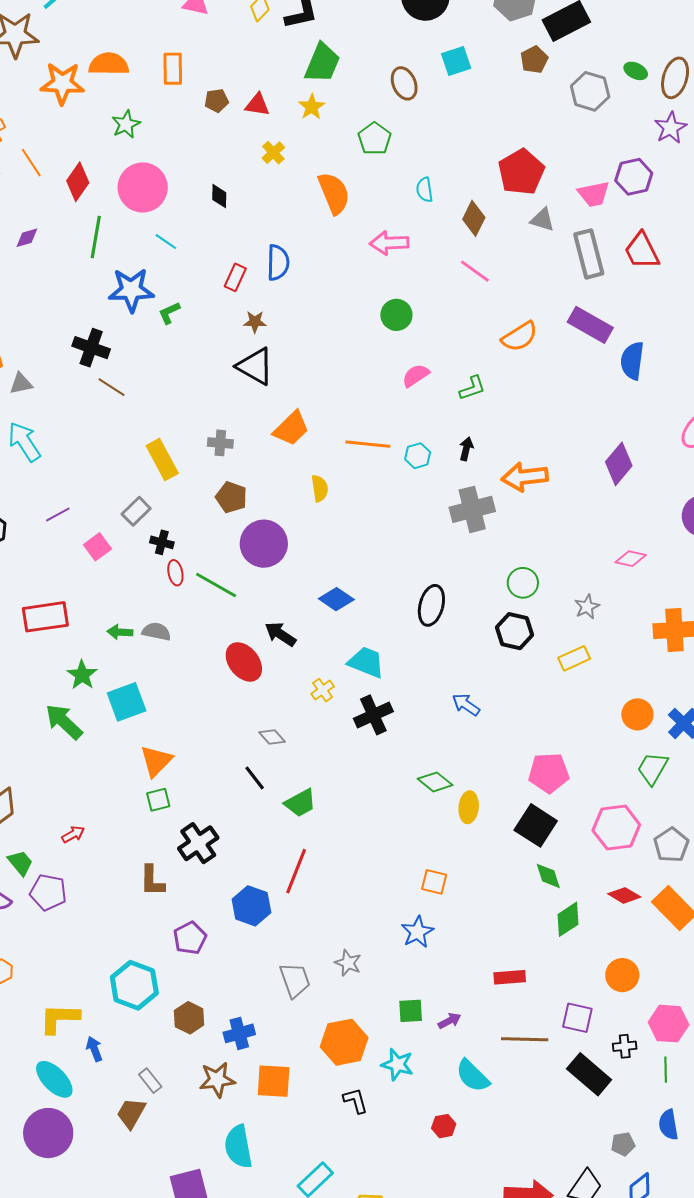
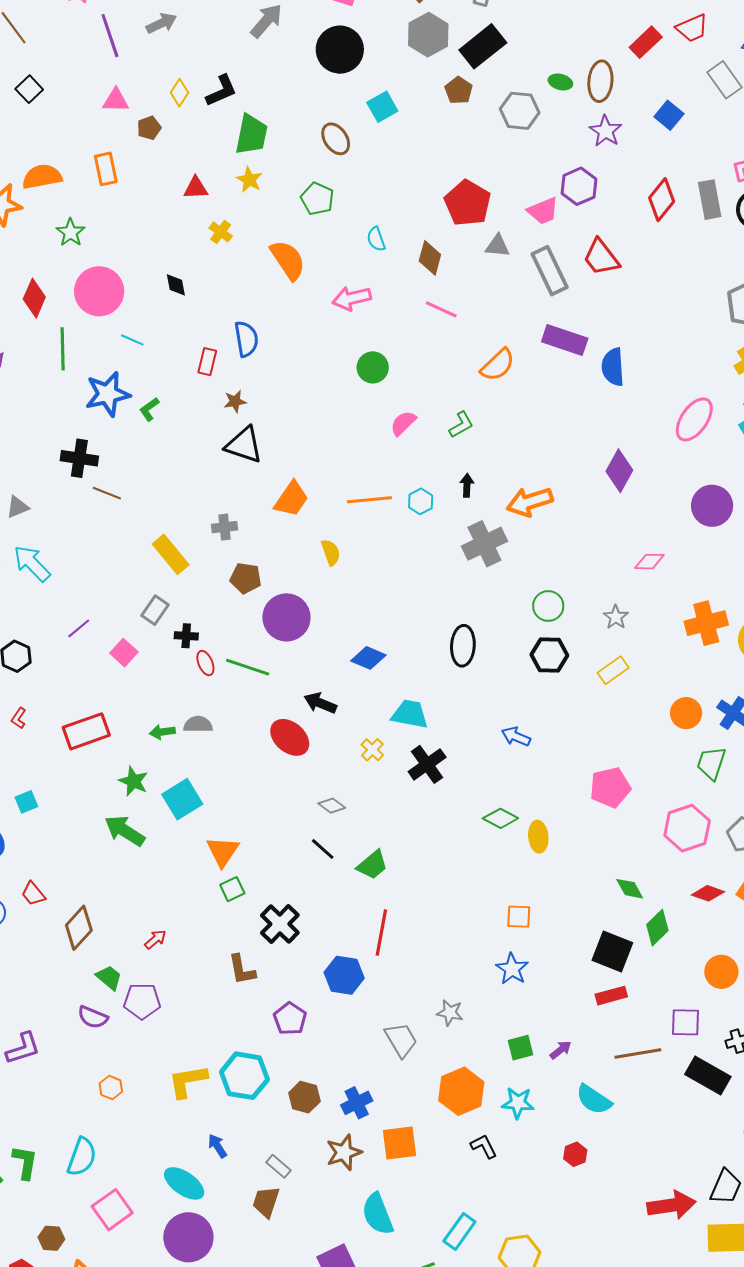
brown pentagon: (216, 101) -> (149, 128), moved
black square: (536, 825) -> (612, 952), moved
yellow L-shape: (59, 1018) -> (188, 1081), moved

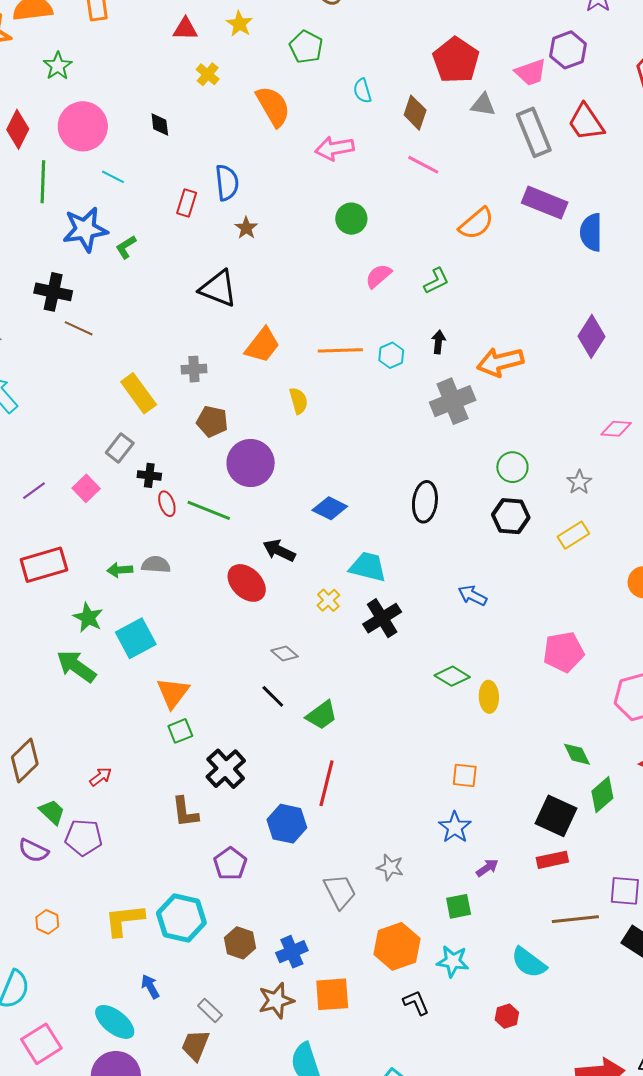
brown star: (235, 401) -> (246, 228), moved, turned -30
purple line: (79, 628) -> (34, 491), moved
purple arrow: (561, 1050) -> (487, 868), moved

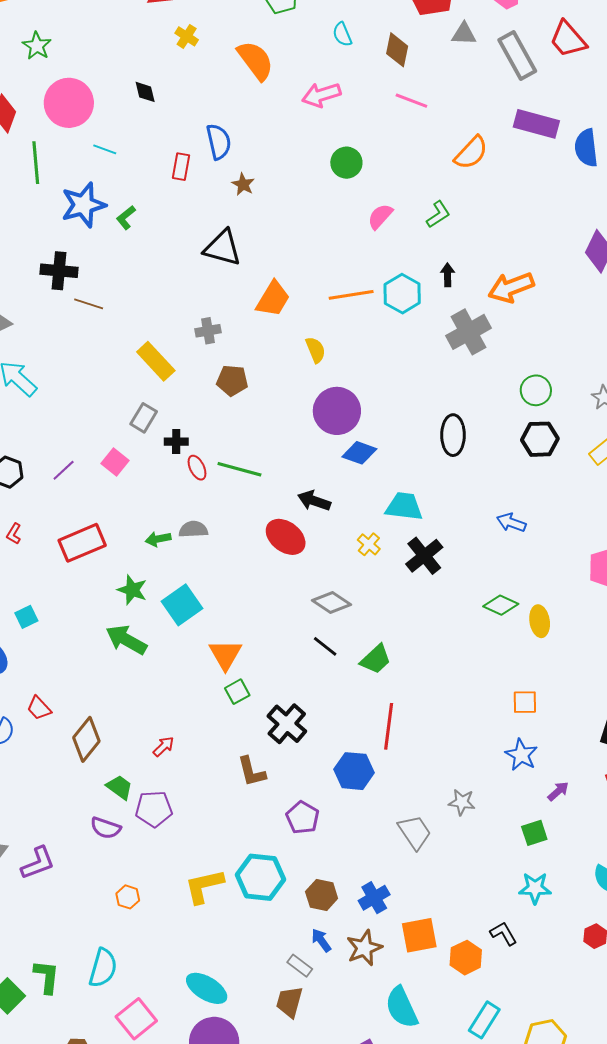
cyan hexagon: (391, 355) -> (402, 294), size x1.5
purple circle: (251, 463) -> (337, 411), moved
gray diamond: (285, 654) -> (332, 602), size x1.4
orange hexagon: (397, 946) -> (466, 958), moved, size x0.7
blue arrow: (150, 987) -> (321, 940), moved

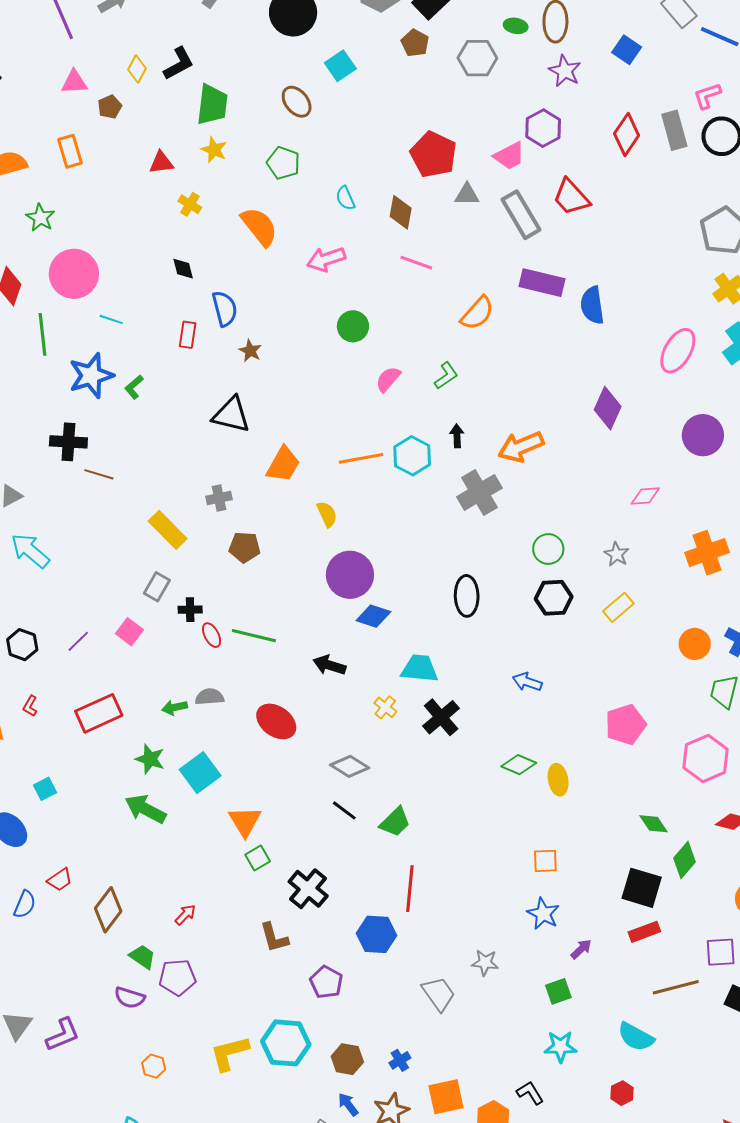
black diamond: (145, 92) -> (183, 269), moved
red ellipse: (286, 537) -> (276, 721), moved
red trapezoid: (39, 708) -> (60, 880), turned -80
blue cross: (374, 898) -> (400, 1060), size x0.7

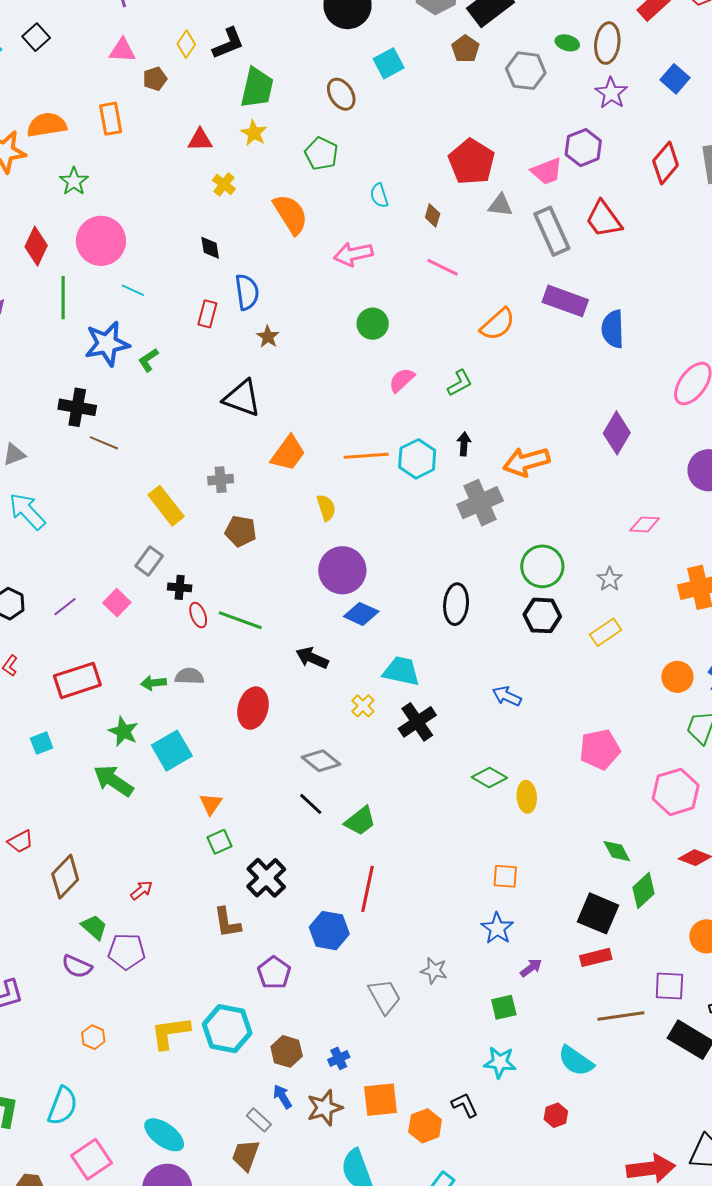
brown diamond: (401, 212) -> (433, 215), size x0.7
green circle: (548, 549) -> (542, 566), size x1.4
red ellipse: (276, 721) -> (253, 708), turned 63
cyan square: (45, 789) -> (42, 743), moved
orange triangle: (245, 821) -> (211, 804), size x0.7

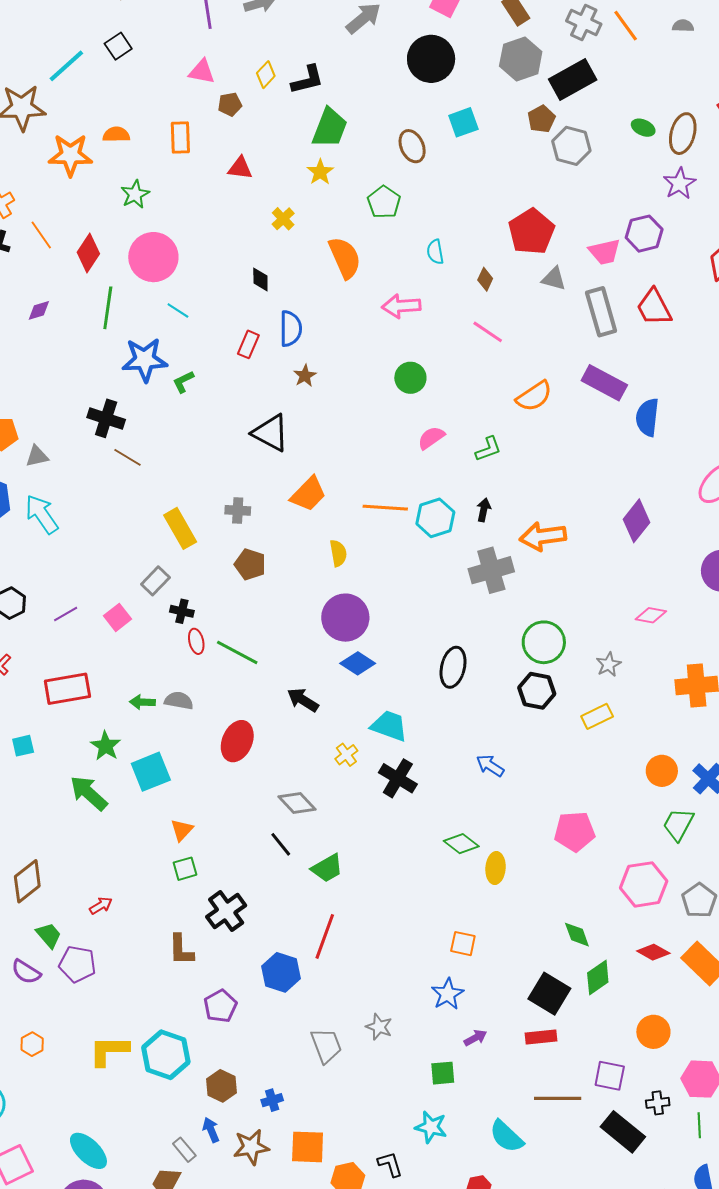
gray hexagon: (526, 71) -> (571, 146), moved
orange semicircle: (47, 125) -> (116, 135), size x0.7
red triangle: (200, 140) -> (240, 168), moved
black cross: (417, 722) -> (398, 778), turned -33

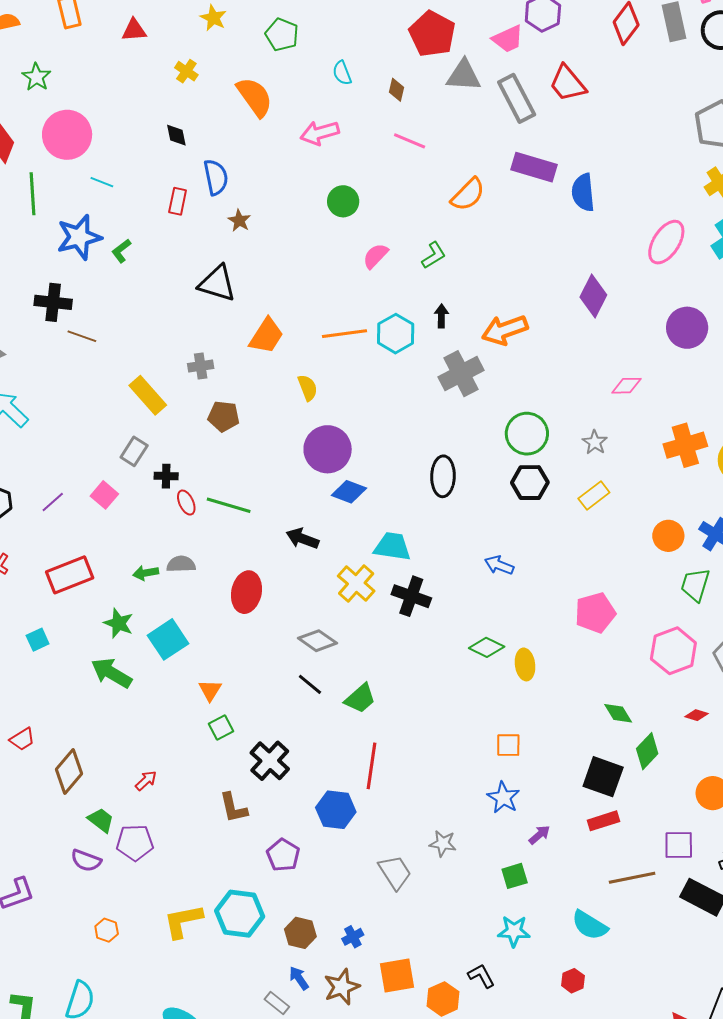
gray triangle: (554, 279) -> (464, 75), size x1.4
yellow cross: (346, 755) -> (356, 583), size x1.6
red diamond: (653, 952) -> (697, 715), size x0.7

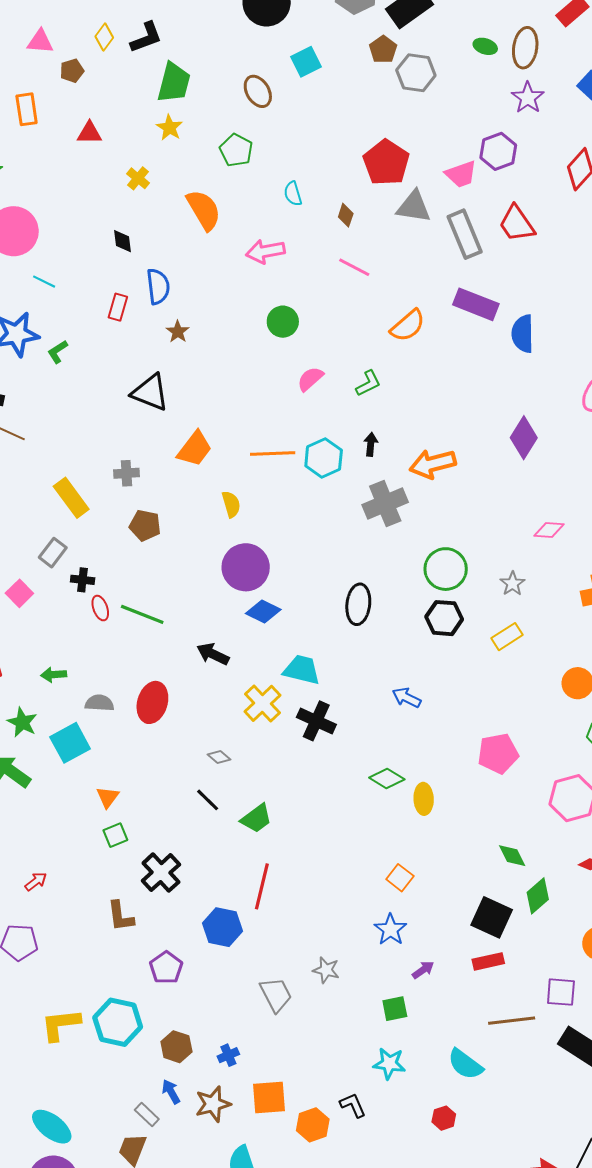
gray semicircle: (181, 564) -> (99, 703), moved
gray diamond: (318, 641) -> (219, 757), size x0.6
orange square: (508, 745) -> (400, 878), turned 32

